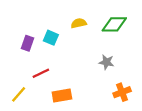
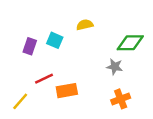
green diamond: (114, 24) -> (130, 43), moved
orange cross: (122, 92) -> (121, 99), moved
orange rectangle: (62, 96) -> (67, 91), moved

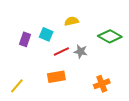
green diamond: (130, 43) -> (110, 36), turned 30
gray star: (115, 67) -> (81, 51), moved
red line: (44, 79) -> (61, 51), moved

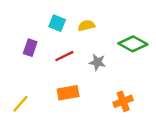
cyan square: (46, 34) -> (57, 23), moved
red line: (61, 51) -> (64, 56), moved

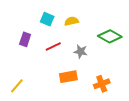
orange rectangle: (68, 93) -> (68, 77), moved

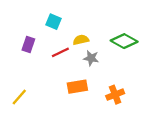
yellow semicircle: (71, 21) -> (81, 40), moved

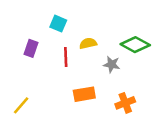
red line: (60, 52) -> (66, 57), turned -66
gray star: (91, 58) -> (112, 64), moved

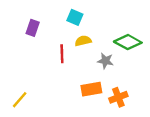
cyan square: (58, 24) -> (75, 17), moved
purple rectangle: (31, 48) -> (33, 28), moved
orange rectangle: (84, 94) -> (91, 89), moved

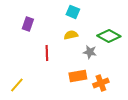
cyan square: (75, 17) -> (73, 12), moved
red line: (62, 54) -> (47, 53), moved

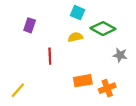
green diamond: (109, 36) -> (103, 29), moved
gray star: (90, 52) -> (120, 55), moved

